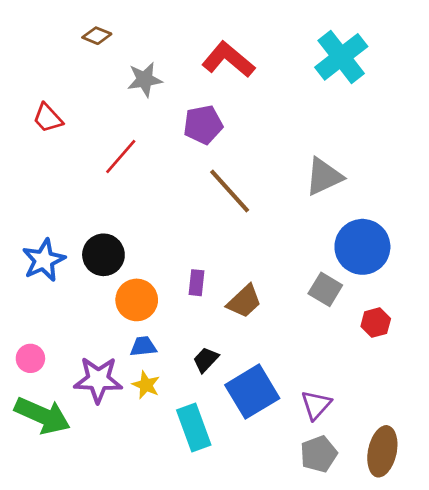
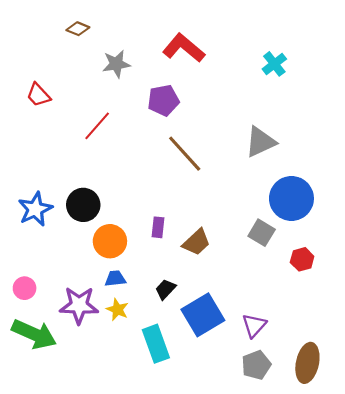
cyan cross: (341, 57) -> (274, 64), moved, size x0.6

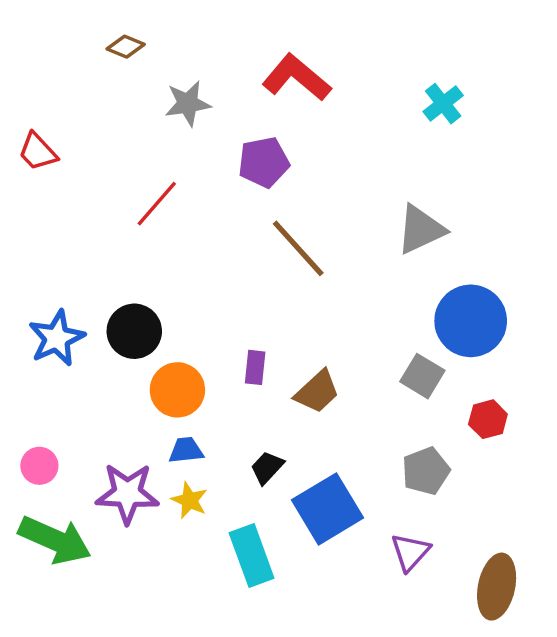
red trapezoid: (38, 95) -> (38, 152), moved
purple triangle: (254, 326) -> (410, 552), moved
gray pentagon: (256, 365) -> (426, 471), moved

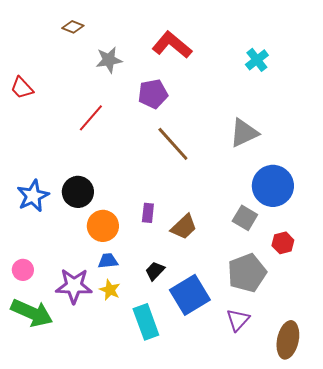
gray pentagon: (426, 471) -> (247, 273), size x1.4

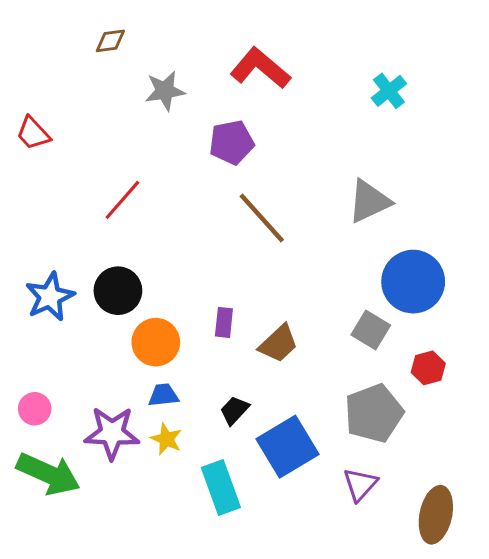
brown diamond: (73, 27) -> (110, 41), turned -30
red line: (91, 118) -> (122, 200), moved

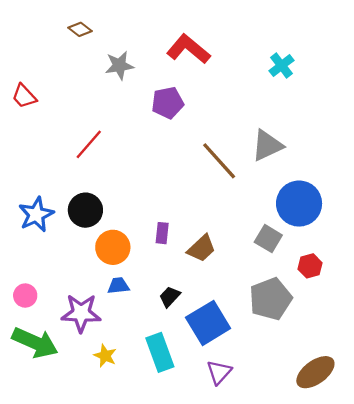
brown diamond: (110, 41) -> (80, 29), turned 45
brown line: (262, 218) -> (219, 161), moved
yellow star: (166, 439) -> (105, 356), moved
purple triangle: (360, 484) -> (219, 372), moved
brown ellipse: (436, 515) -> (315, 372), turned 42

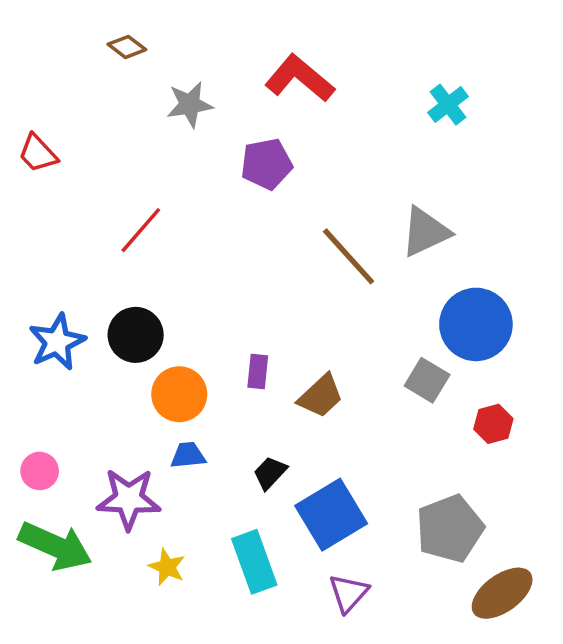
gray pentagon: (271, 299) -> (450, 529), moved

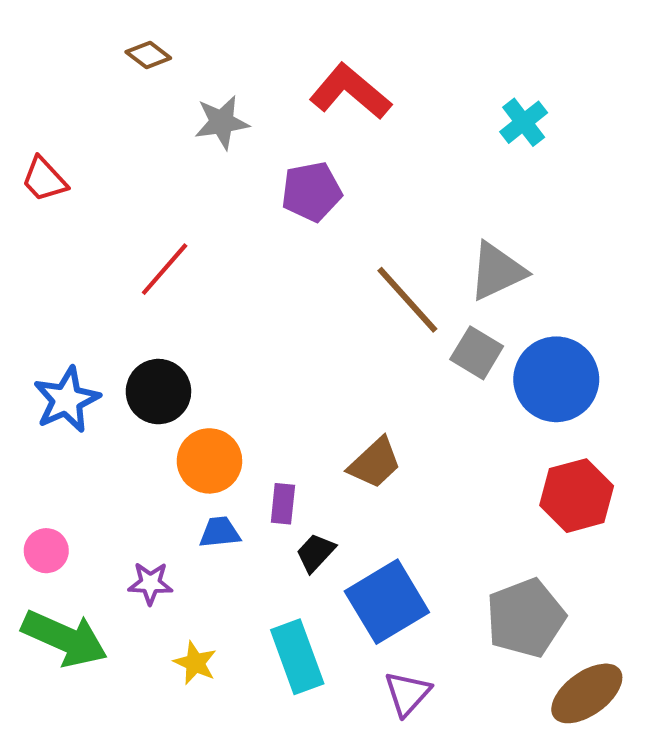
purple rectangle: (258, 372) -> (283, 504), moved
gray square: (427, 380) -> (477, 353), moved
red hexagon: (493, 424) -> (577, 496), size x1.6
purple star: (129, 499) -> (150, 583), size x0.6

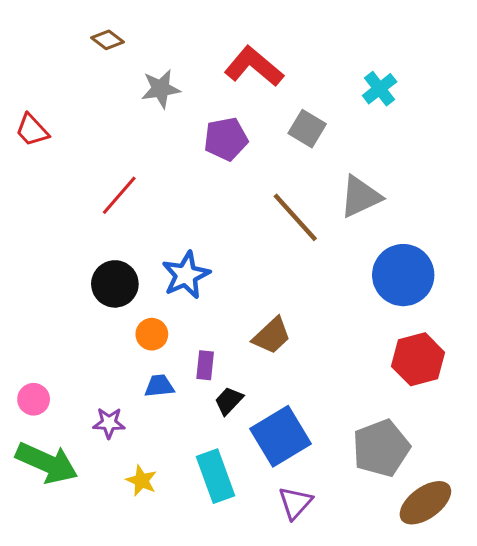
gray square: (477, 353) -> (307, 129), moved
blue star: (67, 400) -> (186, 275), moved
orange circle: (209, 461) -> (152, 334), size x0.7

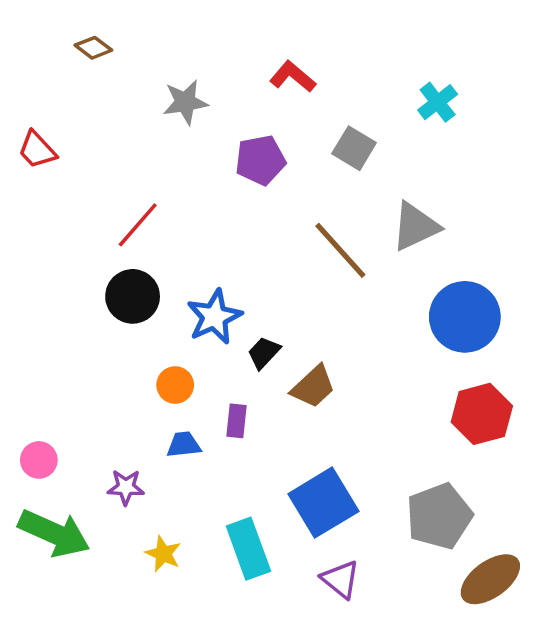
brown diamond: (107, 40) -> (93, 48), moved
red L-shape: (254, 67) -> (293, 77), size x0.7
black circle: (115, 284) -> (133, 296), moved
black trapezoid: (229, 401) -> (264, 353), moved
purple triangle: (295, 503) -> (340, 579), turned -33

